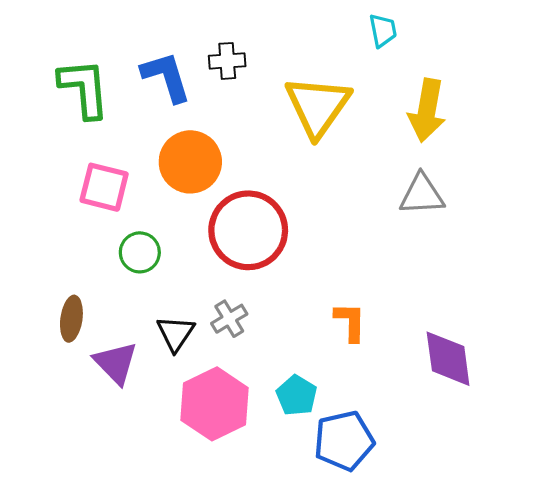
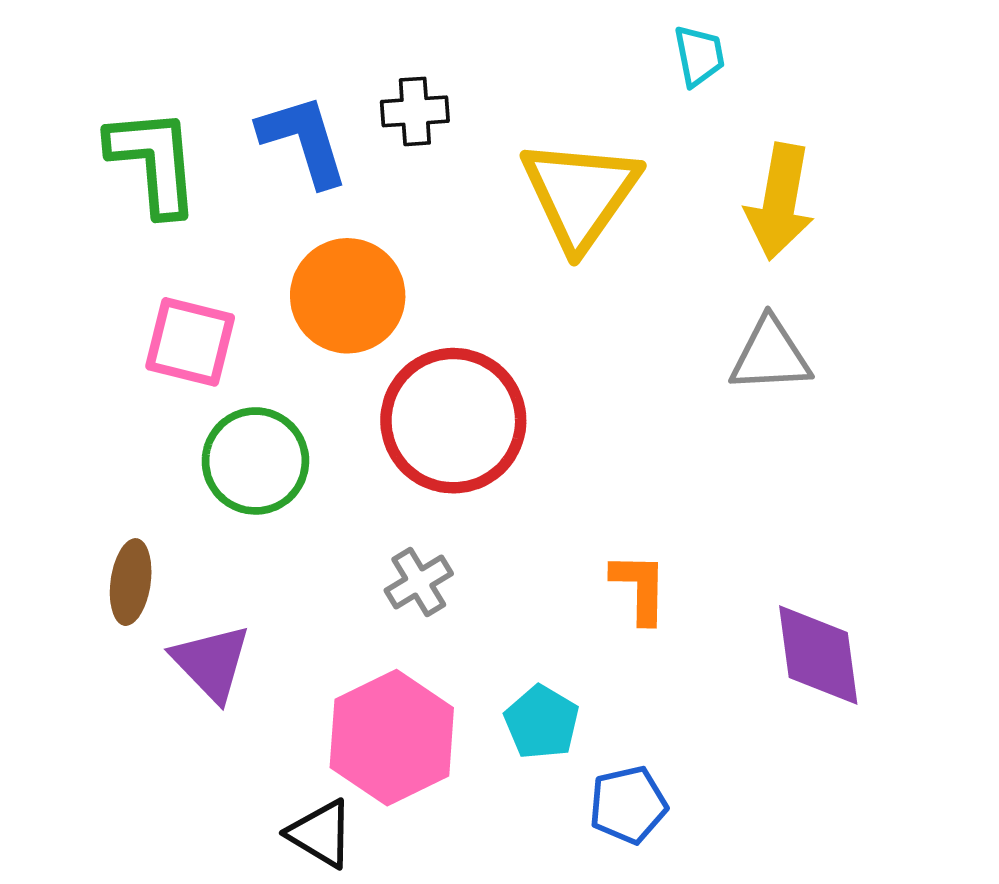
green circle: (140, 252) -> (255, 461), size x1.4
black triangle: (176, 333) -> (321, 834), moved, turned -33
blue pentagon: (344, 441) -> (628, 805), size x0.7

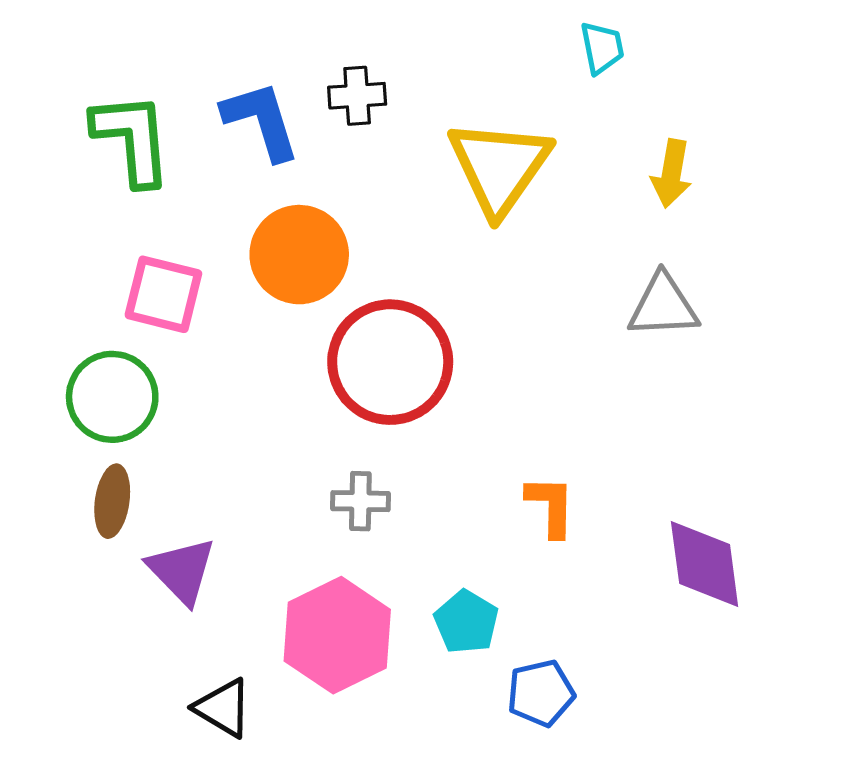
yellow arrow: (780, 202) -> (672, 173), size x0.7
green circle: (255, 461) -> (112, 397), moved
gray cross: (419, 582) -> (360, 501), turned 32
black triangle: (321, 834) -> (223, 708), moved

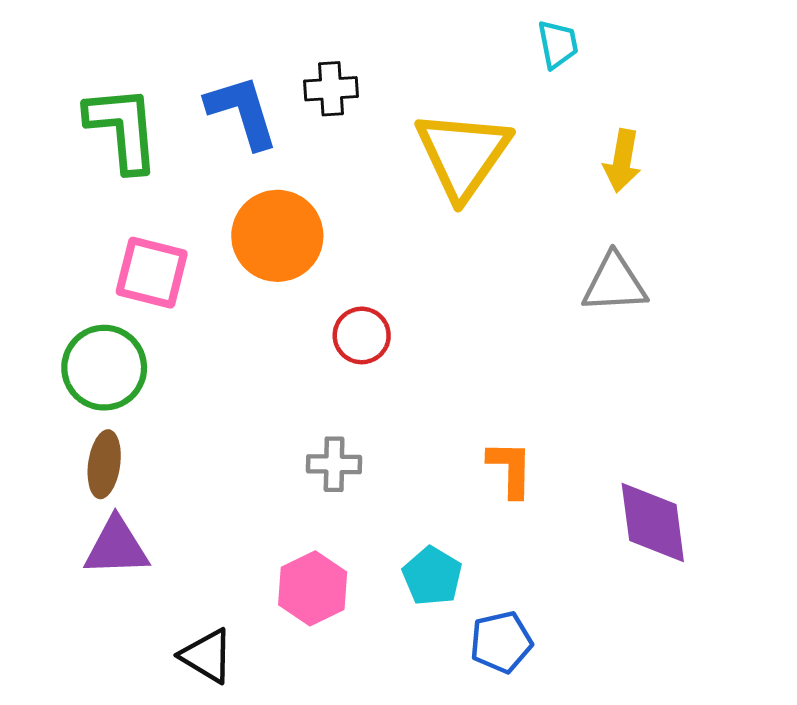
red circle: (390, 362) -> (362, 335), size x0.5
purple triangle: (182, 571) -> (116, 547), moved, turned -48
pink hexagon: (337, 635) -> (313, 588), size x0.7

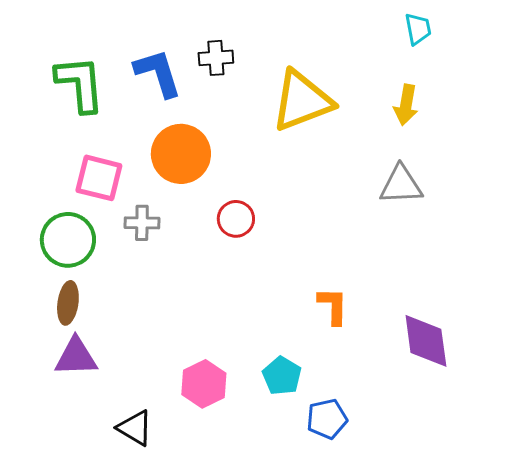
cyan trapezoid: (558, 44) -> (418, 29), moved
yellow triangle: (463, 155) -> (302, 101), turned 34
gray cross: (334, 464) -> (142, 223), moved

